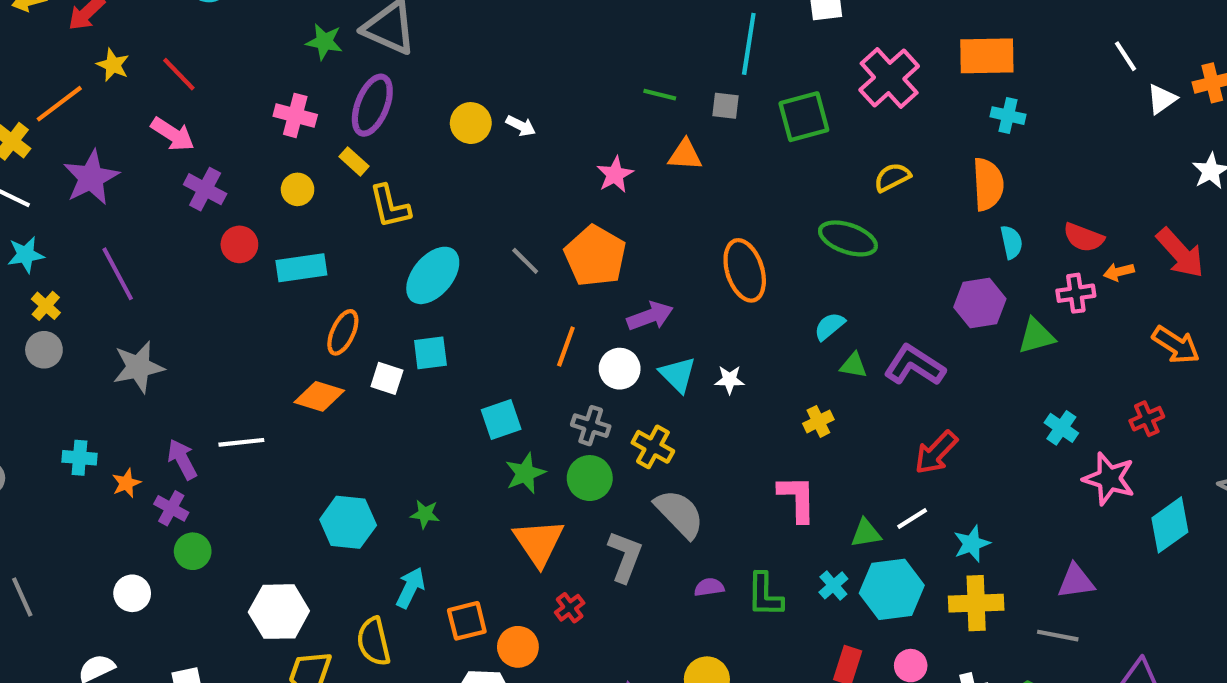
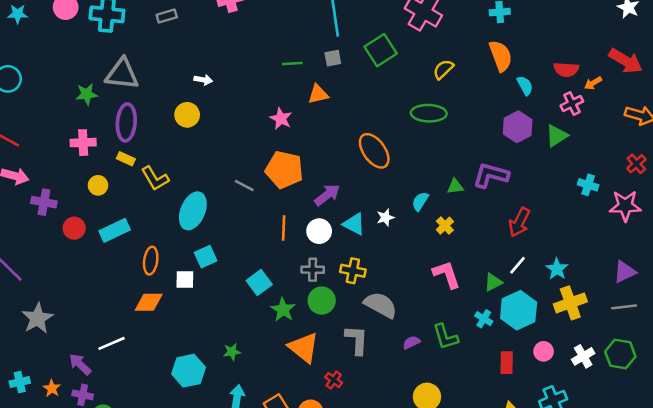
white arrow: (521, 126) -> (203, 80), moved
cyan semicircle: (829, 326) -> (420, 201), moved

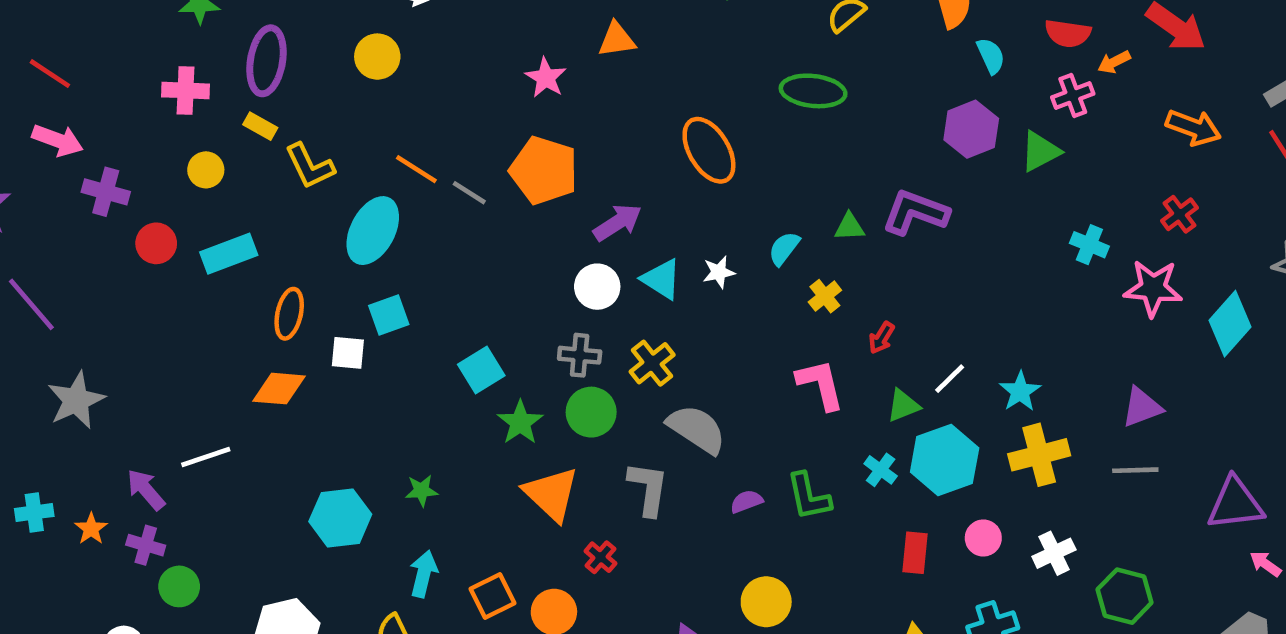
red arrow: (519, 222) -> (882, 338), moved, size x0.6
orange line: (284, 228) -> (416, 169), moved, turned -65
yellow cross: (353, 271) -> (652, 363), turned 35
green hexagon: (620, 354) -> (1125, 596), moved

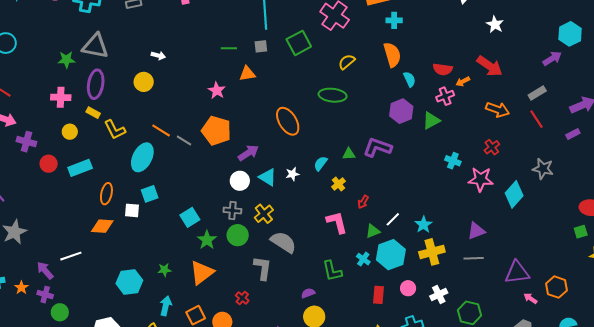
orange triangle: (551, 494) -> (202, 272), moved, turned 40
purple semicircle: (746, 501) -> (308, 293), moved

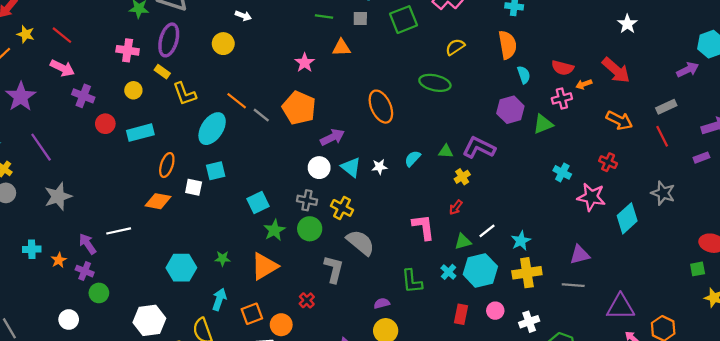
red cross: (492, 147) -> (608, 162), turned -35
yellow cross: (338, 184) -> (462, 177), moved
yellow cross: (264, 214) -> (342, 208), turned -30

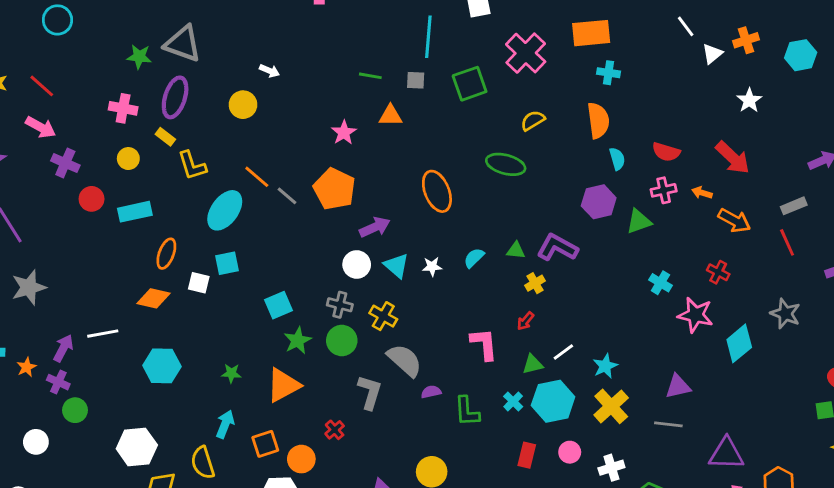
orange arrow: (584, 84) -> (702, 193), moved, turned 35
purple arrow: (88, 244) -> (63, 348), turned 60
cyan hexagon: (181, 268) -> (162, 366), moved
yellow cross: (527, 273) -> (611, 406), turned -36
purple semicircle: (382, 303) -> (431, 392), moved

